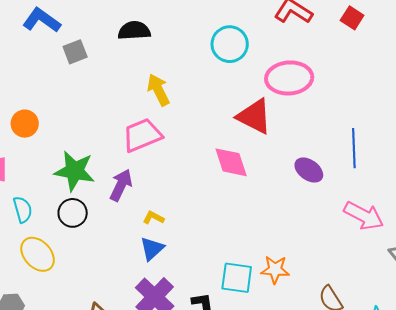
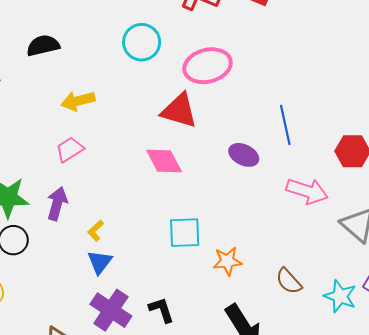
yellow arrow: (158, 90) -> (78, 101), turned -68
pink trapezoid: (142, 135) -> (70, 149), size x0.7
yellow L-shape: (153, 218) -> (96, 231), turned -60
cyan square: (237, 278) -> (185, 233), moved

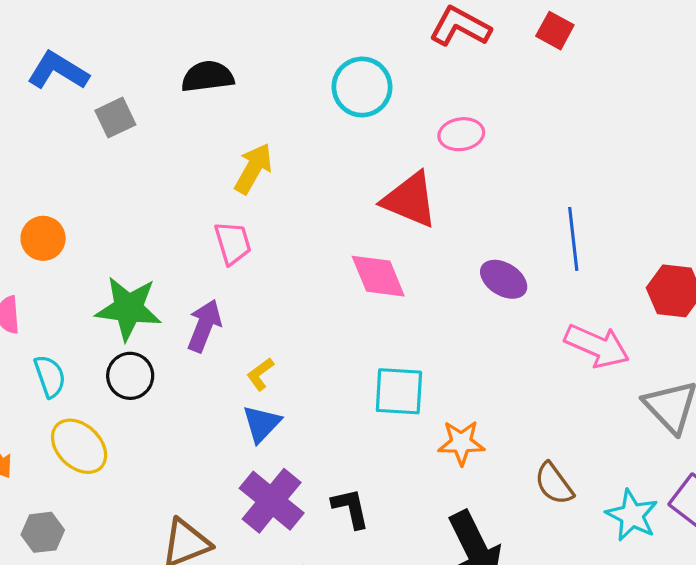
pink ellipse: (208, 66) -> (461, 134), size x0.6
yellow arrow: (78, 101) -> (253, 169), turned 128
pink trapezoid: (70, 149) -> (233, 243), turned 100

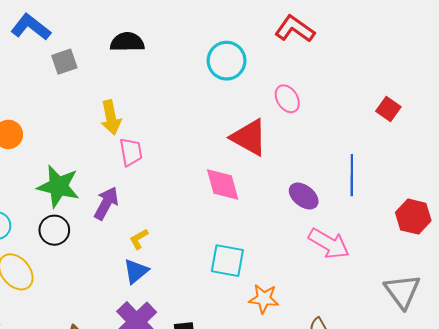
red square: (555, 31) -> (388, 109), moved
pink ellipse: (461, 134) -> (287, 99), turned 60
yellow arrow: (253, 169) -> (111, 117), moved, turned 132
pink arrow: (597, 346) -> (329, 244), moved

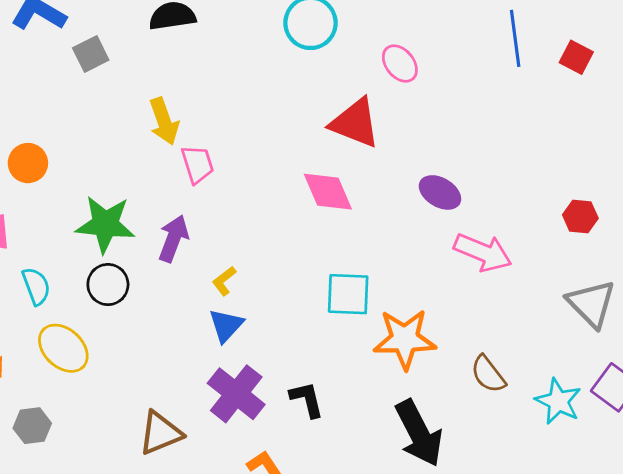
red square: (388, 109) -> (576, 57), moved
blue line: (352, 175) -> (515, 38), moved
red hexagon: (413, 217) -> (580, 216), moved, size x0.7
orange star: (264, 299) -> (405, 339), size x1.5

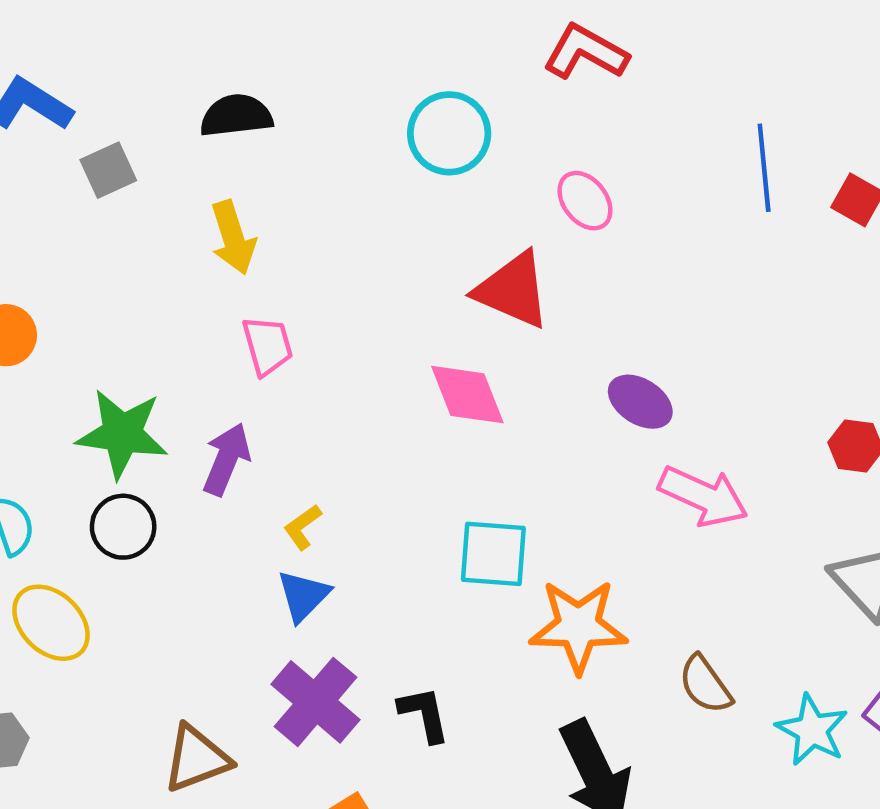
yellow arrow: (164, 121) -> (233, 238), moved

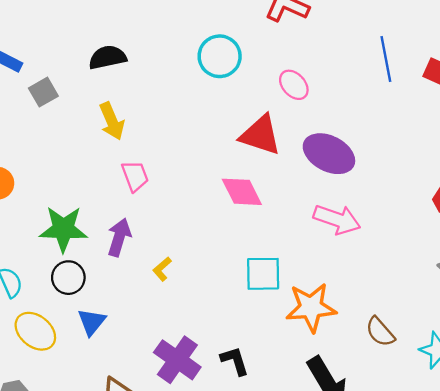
purple ellipse: (640, 402) -> (329, 154), moved, size x1.5
pink arrow: (703, 496) -> (337, 219), moved
blue triangle: (303, 596) -> (92, 322), moved

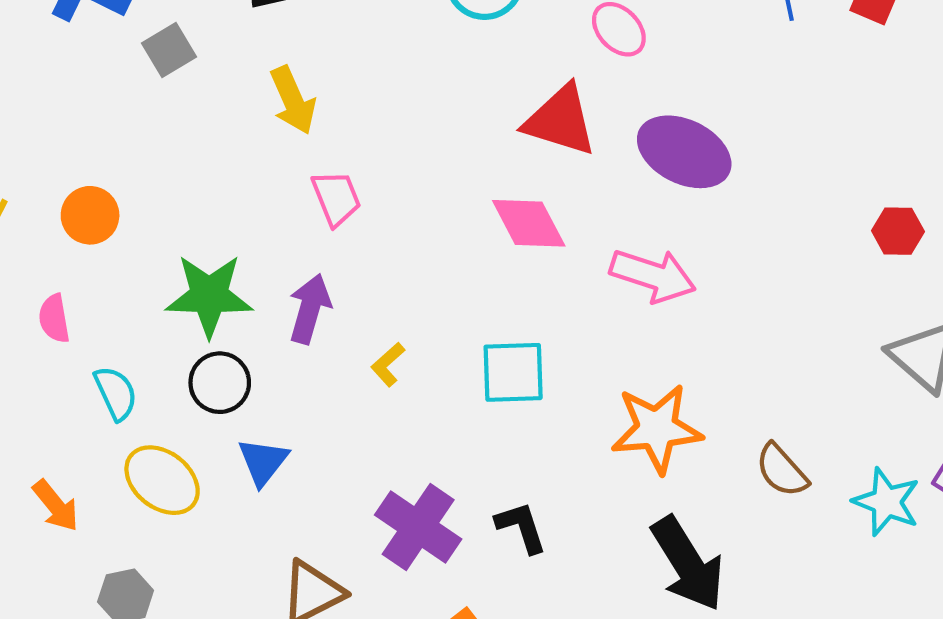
pink arrow: (337, 219) -> (653, 276), moved
cyan square: (263, 274) -> (513, 372), moved

